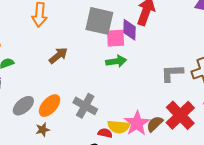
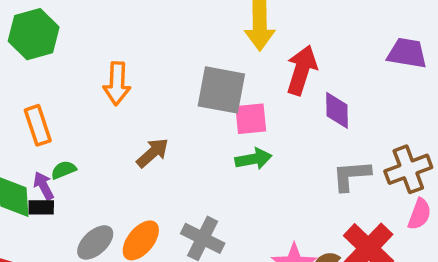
purple diamond: (129, 30) -> (337, 110), moved

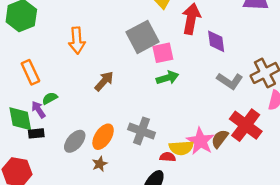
gray square: (221, 90) -> (143, 37), turned -32
gray L-shape: (351, 176) -> (230, 81), turned -135
black rectangle: (41, 207) -> (36, 133), moved

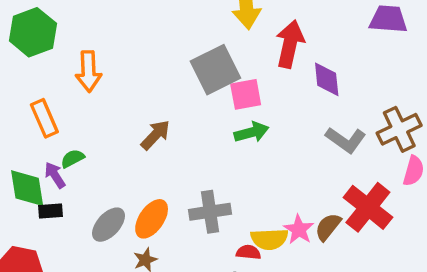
orange arrow: (77, 40) -> (89, 71), moved
gray cross: (142, 131) -> (210, 212), turned -30
pink star: (200, 141) -> (299, 230), size x0.7

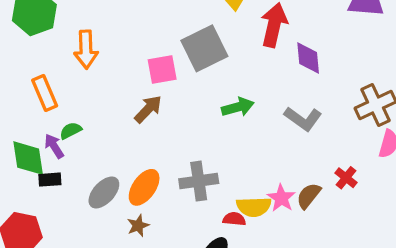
pink square: (246, 94) -> (162, 69), moved
gray L-shape: (346, 140) -> (303, 119), moved
red cross: (368, 207) -> (346, 178), size x0.5

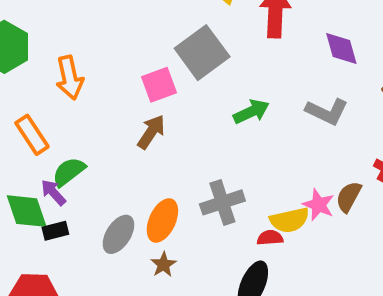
purple diamond: (308, 58) -> (341, 49), moved
green semicircle: (71, 131) -> (69, 172), size x1.4

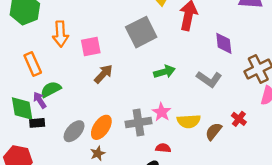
pink square: (159, 85) -> (91, 46), moved
pink star: (318, 205) -> (162, 112), moved
yellow semicircle: (289, 220) -> (189, 121), moved

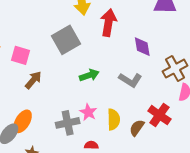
pink square: (91, 46) -> (20, 55), turned 30
red cross: (239, 119) -> (159, 115), size x1.6
yellow semicircle: (189, 121) -> (114, 119), turned -85
orange ellipse: (101, 127) -> (23, 121), moved

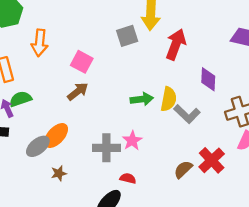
gray square: (66, 40) -> (127, 36), moved, size x0.7
pink square: (20, 55) -> (82, 62), moved
yellow semicircle: (114, 119) -> (169, 99), moved

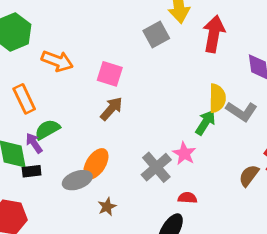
orange arrow: (40, 43) -> (57, 61), turned -65
green arrow: (142, 99) -> (205, 122), moved, turned -40
gray ellipse: (38, 146) -> (77, 180), turned 30
gray cross: (106, 148) -> (156, 167), turned -30

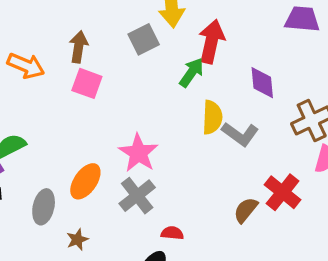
brown arrow: (111, 109) -> (79, 47), moved, turned -35
green arrow: (205, 122) -> (192, 72), moved
pink star: (184, 154) -> (138, 153), moved, size x1.4
orange ellipse: (96, 164) -> (85, 181), moved
gray ellipse: (77, 180) -> (44, 207), turned -60

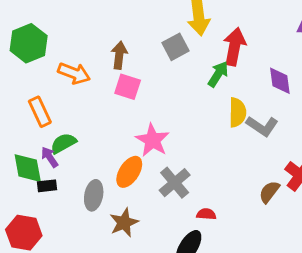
pink star: (138, 153) -> (152, 140), moved
brown star: (77, 240) -> (124, 223), size x1.5

